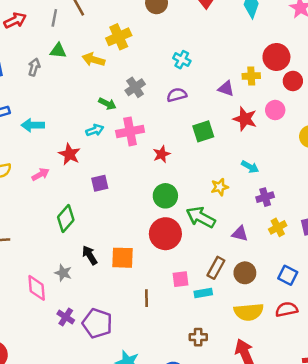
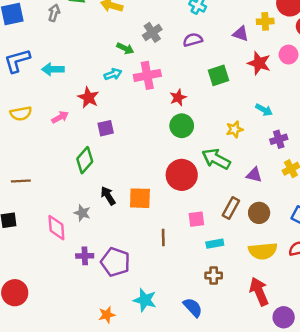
purple square: (100, 183) -> (106, 128), moved
green circle: (165, 196) -> (182, 126), moved
cyan rectangle: (203, 293) -> (215, 244), moved
purple cross: (66, 317) -> (85, 256), turned -35

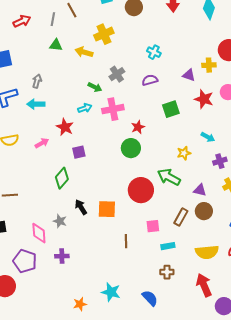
gray arrow: (54, 13) -> (37, 81), moved
green circle: (182, 126) -> (131, 148), moved
brown circle: (259, 213) -> (204, 211), moved
purple pentagon: (115, 262) -> (25, 261), moved

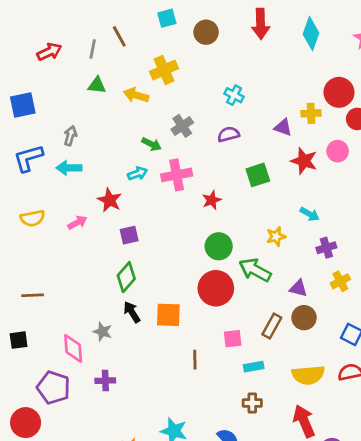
green circle: (131, 148) -> (219, 246), moved
green diamond: (62, 178) -> (126, 277), moved

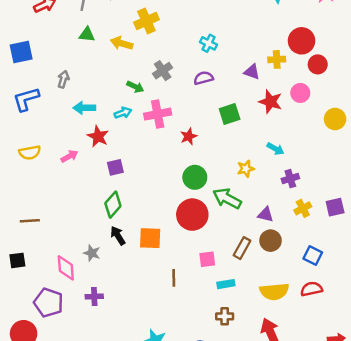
cyan arrow: (69, 168) -> (84, 108), moved

